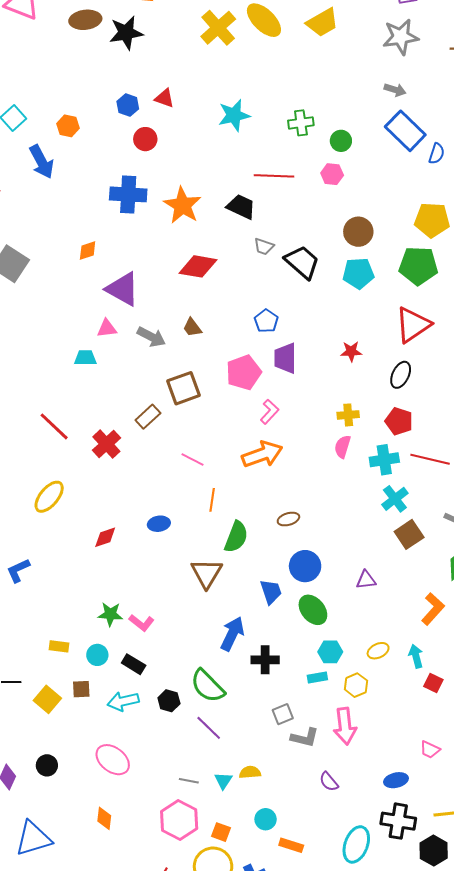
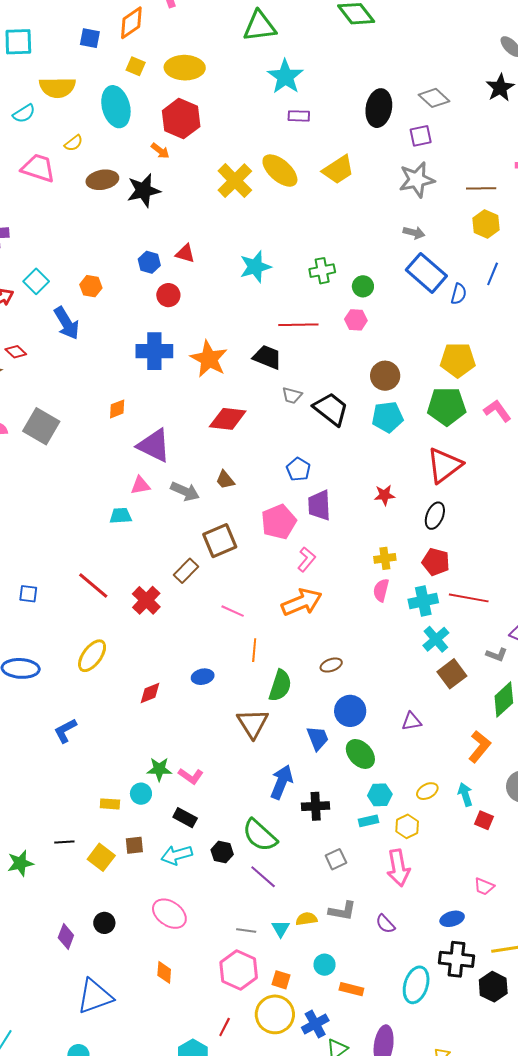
cyan circle: (97, 655) -> (141, 794), moved
gray L-shape: (305, 738) -> (342, 911), moved

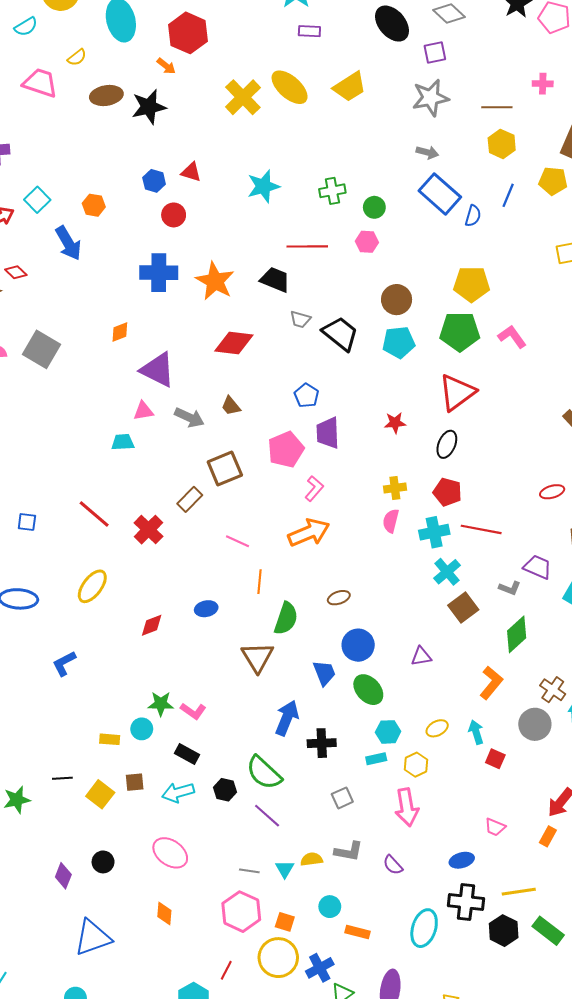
black ellipse: (379, 108) -> (392, 24), turned -51

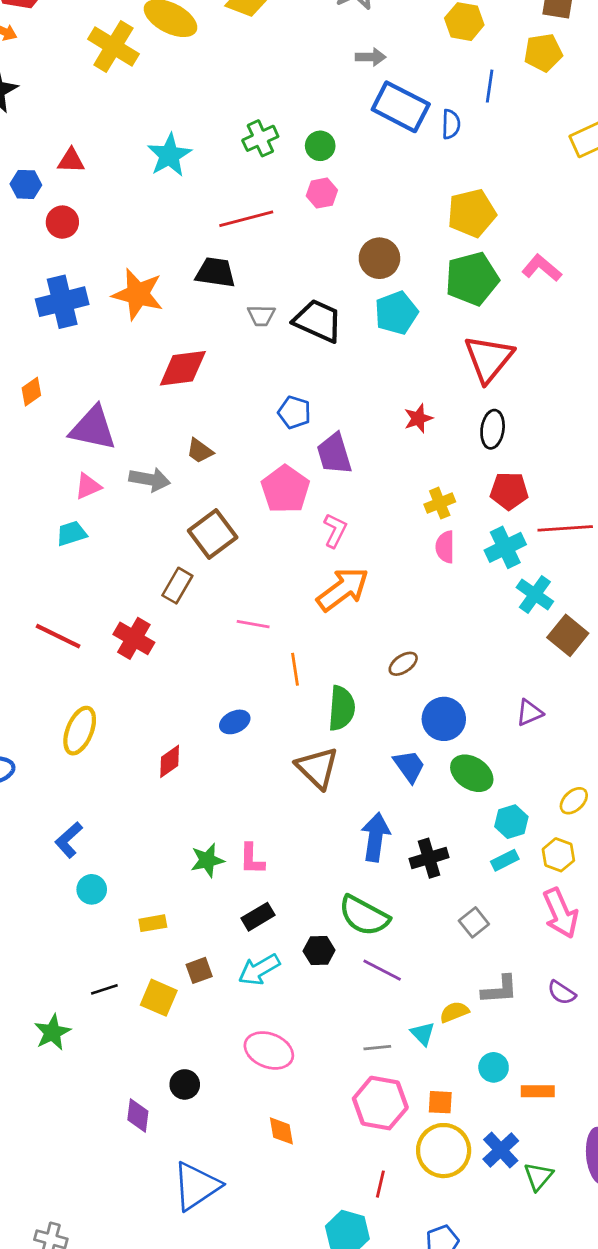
pink L-shape: (193, 711) -> (252, 859), turned 70
cyan circle: (142, 729) -> (92, 889), moved
black rectangle: (187, 754) -> (258, 917), turned -45

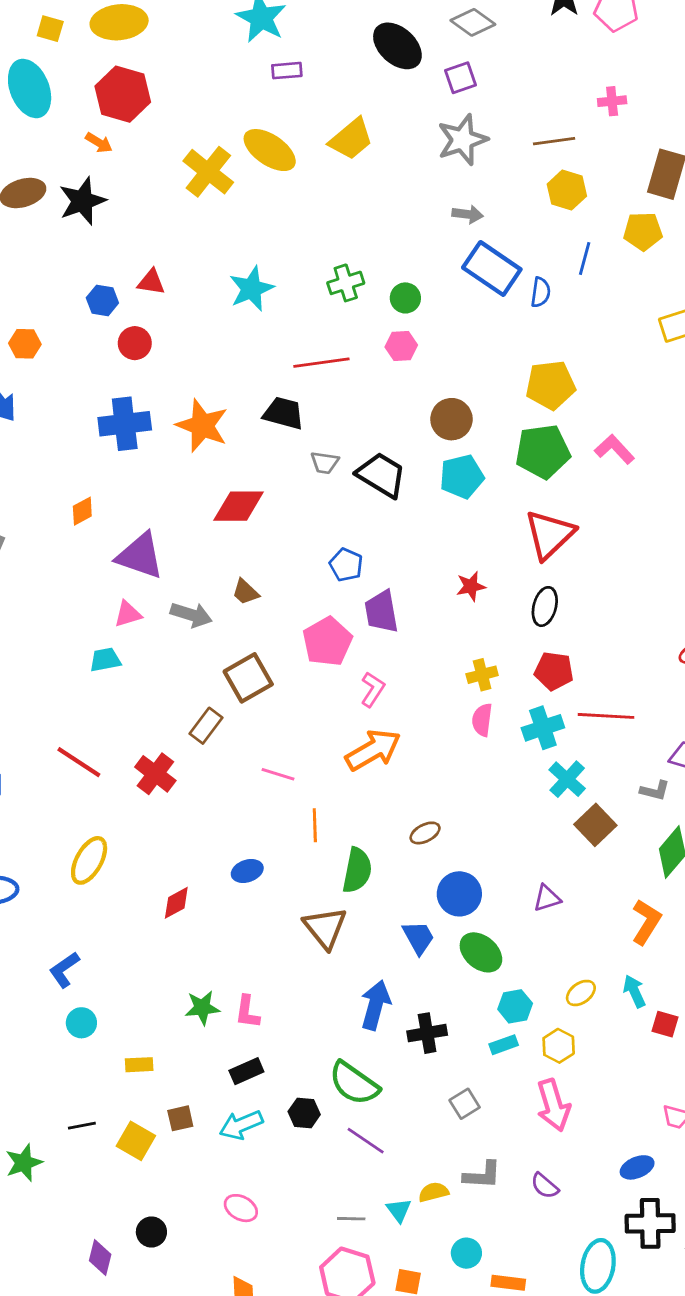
pink ellipse: (269, 1050) -> (241, 1208), size x0.7

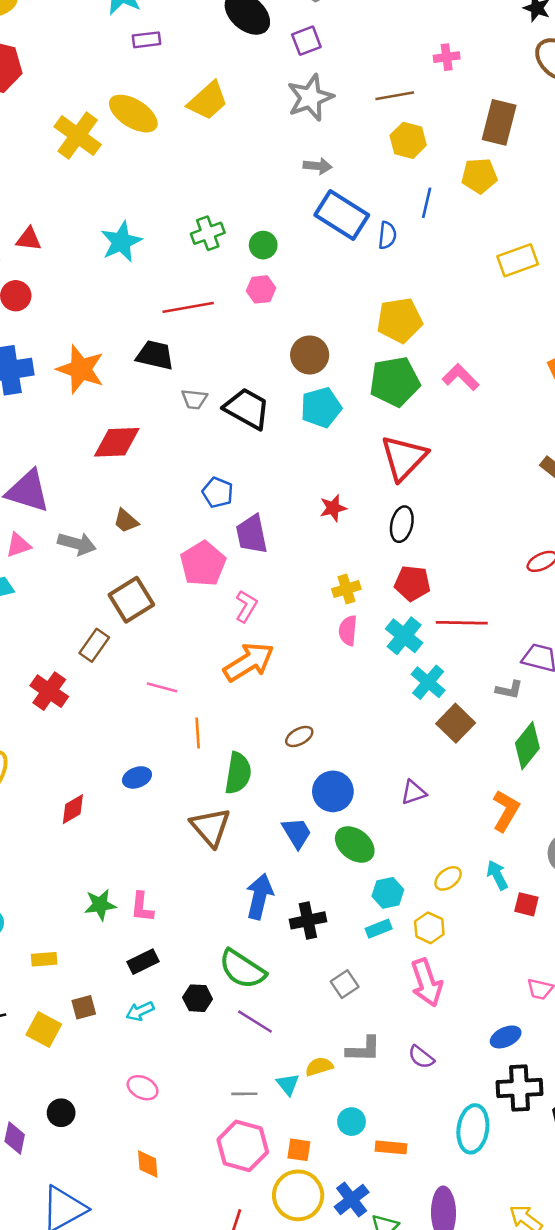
cyan cross: (543, 728) -> (404, 636), turned -30
cyan arrow: (241, 1125) -> (140, 1011), size x0.7

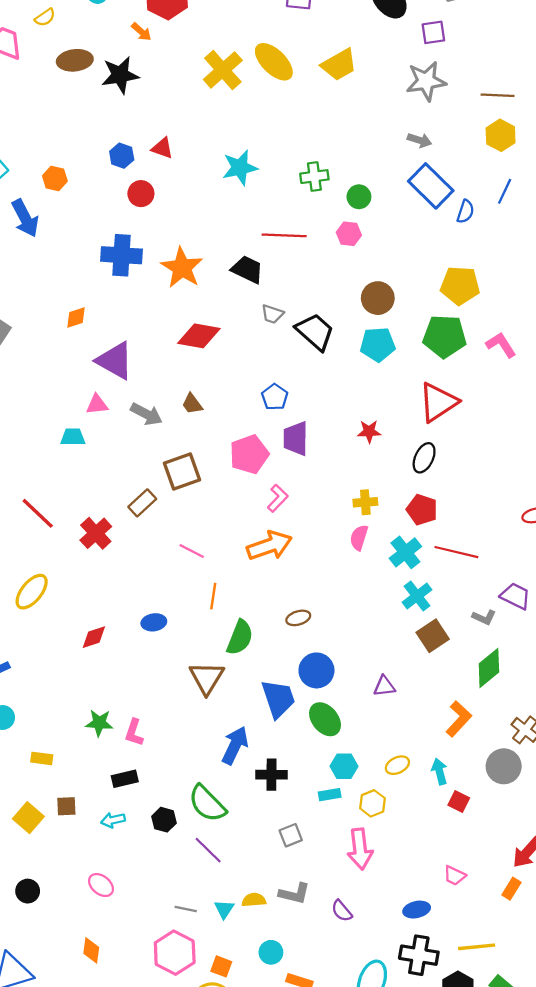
blue trapezoid: (297, 833) -> (278, 699), size x1.4

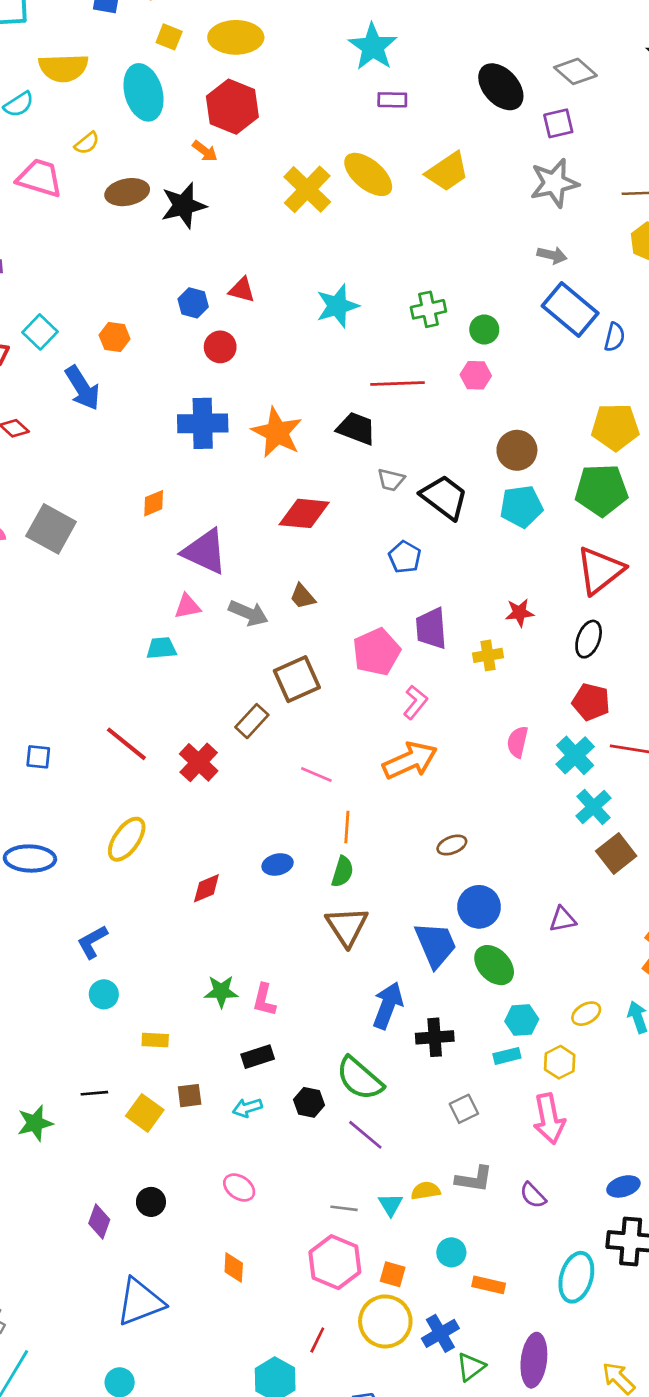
blue pentagon: (275, 397) -> (405, 557), moved
yellow cross: (365, 502) -> (488, 655), moved
green semicircle: (240, 637) -> (342, 872), moved, size x0.7

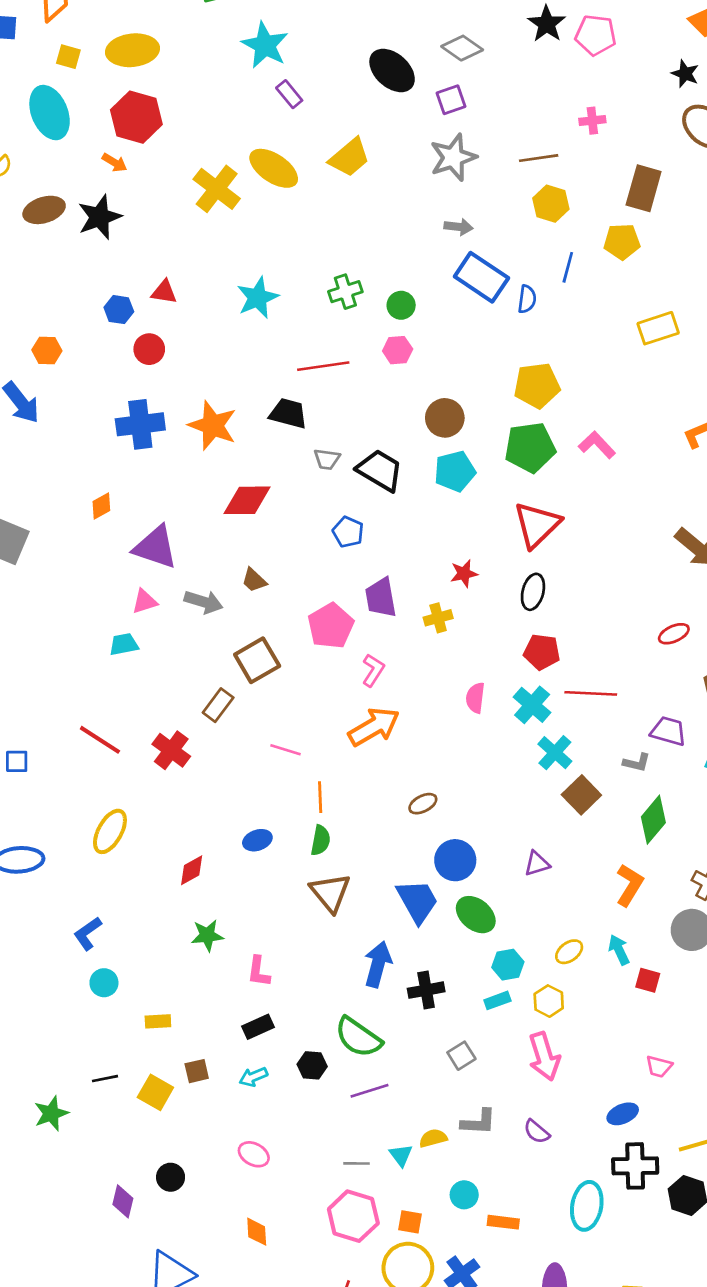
purple rectangle: (392, 100) -> (289, 94), turned 56
green star: (221, 991) -> (207, 935), moved
purple line: (365, 1135) -> (370, 1091), turned -51

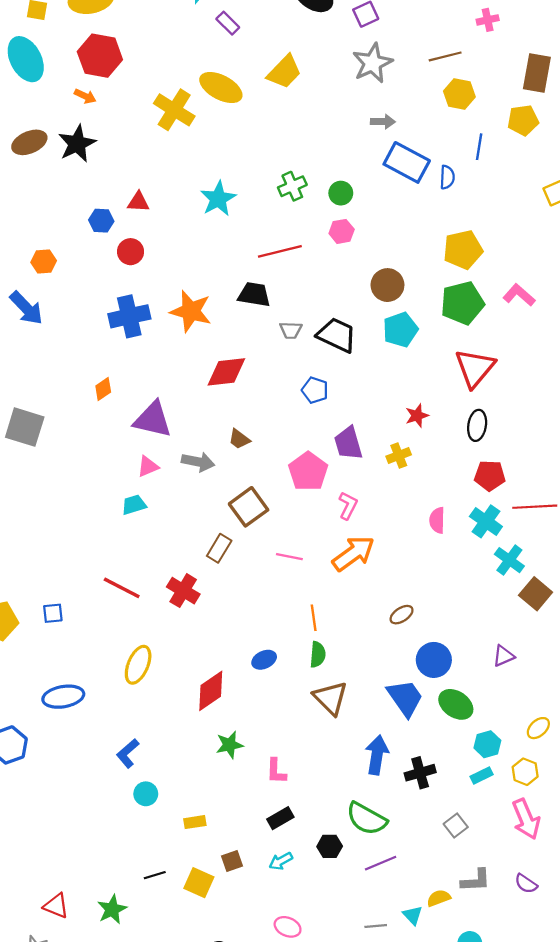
pink line: (285, 750) -> (289, 557), moved
red diamond: (192, 870) -> (211, 691), size x1.5

